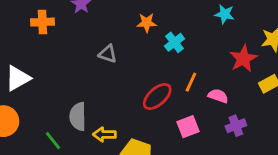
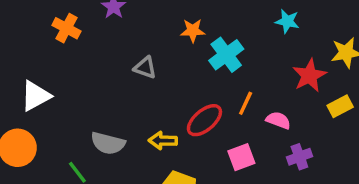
orange cross: (42, 22) -> (66, 28), turned 30
cyan cross: (174, 42) -> (226, 55), size x1.4
gray semicircle: (78, 116) -> (108, 143), turned -76
yellow arrow: (104, 134) -> (163, 141), moved

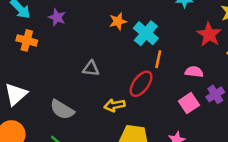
gray triangle: (145, 68) -> (91, 69), moved
orange line: (246, 103) -> (158, 59), moved
gray semicircle: (108, 143) -> (62, 110), moved, turned 30
pink square: (241, 157) -> (189, 103), moved

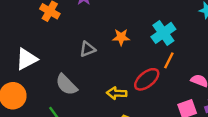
orange star: (118, 21) -> (121, 37), moved
gray triangle: (91, 69) -> (88, 49), moved, turned -42

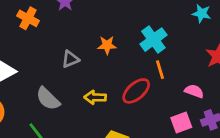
orange line: (169, 60) -> (160, 70), turned -42
yellow arrow: (117, 93) -> (95, 97), moved

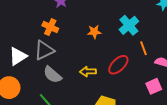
orange cross: (28, 18) -> (50, 27), moved
gray triangle: (70, 59) -> (44, 50), moved, size x1.5
orange line: (160, 70) -> (143, 48), moved

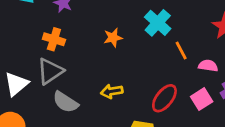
red ellipse: (118, 65) -> (164, 98), moved

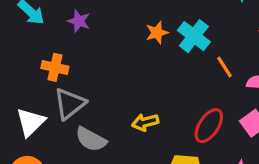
orange star: (113, 38) -> (157, 33), moved
orange cross: (54, 39) -> (55, 67), moved

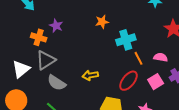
purple star: (79, 21) -> (56, 26), moved
cyan cross: (194, 36) -> (126, 40), moved, turned 30
orange line: (224, 67) -> (139, 58), moved

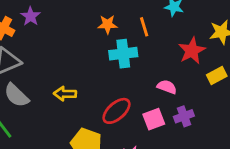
orange star: (102, 22) -> (108, 24), moved
orange line: (139, 58) -> (144, 27), moved

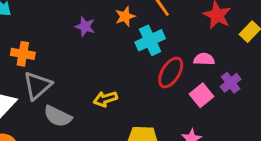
purple star: (30, 16) -> (85, 26), moved
red ellipse: (117, 111) -> (171, 72), moved

